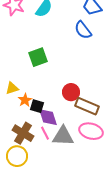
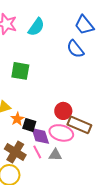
green square: (38, 57) -> (20, 71), moved, turned 30
pink ellipse: (91, 131) -> (61, 133), moved
gray triangle: (63, 136) -> (55, 155), size x0.6

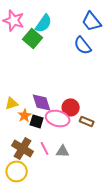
green square: (20, 71) -> (33, 38), moved, turned 30
brown rectangle: (79, 125) -> (87, 121), size x0.6
pink ellipse: (61, 133) -> (58, 118), moved
purple diamond: (40, 136) -> (42, 102), moved

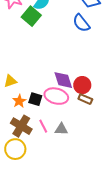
purple diamond: (42, 102) -> (63, 80), moved
red circle: (71, 107) -> (82, 85), moved
orange star: (25, 115) -> (19, 101), moved

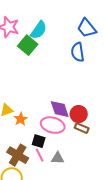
blue semicircle: (81, 23) -> (78, 52), turned 30
black square: (35, 99) -> (39, 141), moved
orange star: (19, 101) -> (21, 119), moved

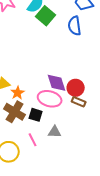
green square: (28, 45) -> (46, 16), moved
brown cross: (18, 155) -> (15, 112), moved
pink line: (40, 155) -> (33, 140), moved

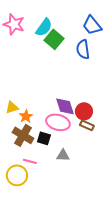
pink line: (33, 140) -> (30, 161), moved, turned -48

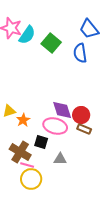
cyan semicircle: (44, 27) -> (27, 35), moved
brown cross: (23, 135) -> (20, 152), moved
yellow circle: (17, 175) -> (31, 179), moved

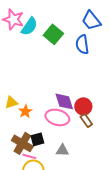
brown rectangle: (84, 129) -> (86, 120), turned 32
black square: (41, 142) -> (37, 139), moved, turned -32

